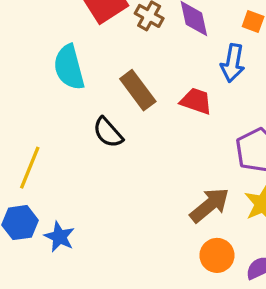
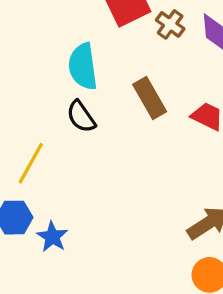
black semicircle: (108, 132) -> (81, 117), moved

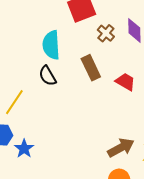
brown cross: (170, 24) -> (106, 33), moved

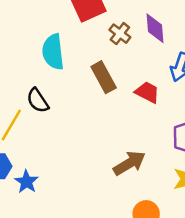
black semicircle: (48, 76) -> (38, 100), moved
brown arrow: (121, 148) -> (129, 163), moved

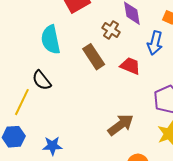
brown cross: (120, 34) -> (111, 30), moved
blue star: (26, 182) -> (52, 146), moved, turned -30

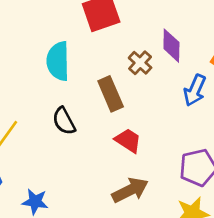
red trapezoid: (130, 66) -> (128, 140), moved
black semicircle: (42, 80) -> (64, 121), moved

